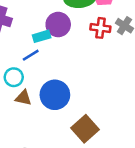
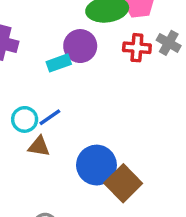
blue line: (31, 55) -> (50, 117), moved
blue circle: (55, 95) -> (96, 165), moved

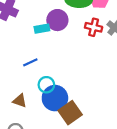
cyan circle: (25, 119) -> (46, 85), moved
brown triangle: (39, 146) -> (20, 101), moved

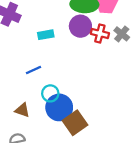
purple circle: (57, 20) -> (80, 26), moved

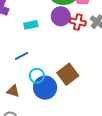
brown square: (75, 123) -> (68, 74), moved

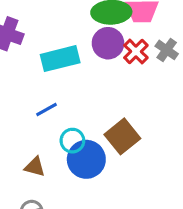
red cross: (78, 22) -> (136, 52), turned 35
cyan rectangle: (31, 25) -> (60, 59), size x1.6

